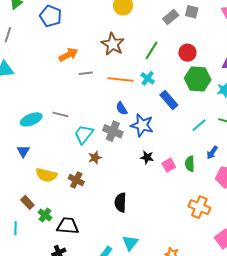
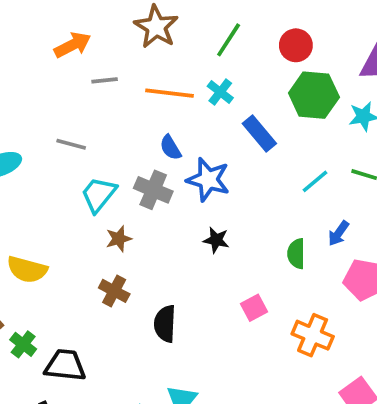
gray line: (60, 114) -> (71, 144), moved
pink square: (169, 165) -> (254, 308), moved
brown cross: (76, 180) -> (114, 291), moved

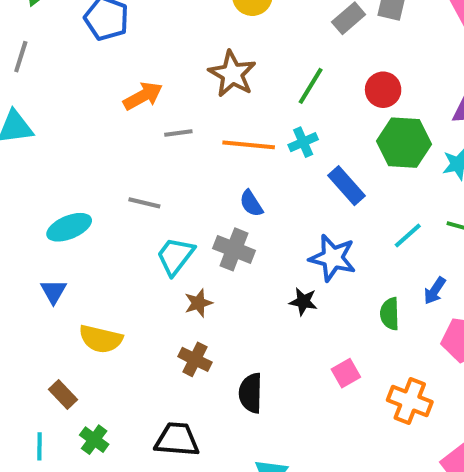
cyan cross: (220, 92) -> (303, 142), turned 30
blue star: (208, 180) -> (333, 258), moved
green cross: (23, 344) -> (94, 440), moved
black trapezoid: (65, 365) -> (177, 440), moved

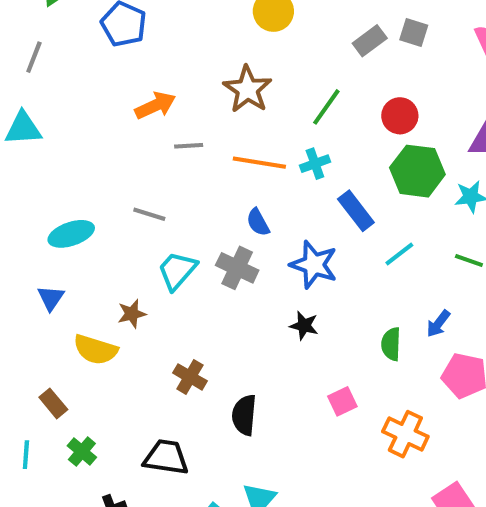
cyan line: (408, 236) -> (399, 254), moved
blue star: (333, 258) -> (314, 265), moved
brown star: (198, 303) -> (132, 314), moved

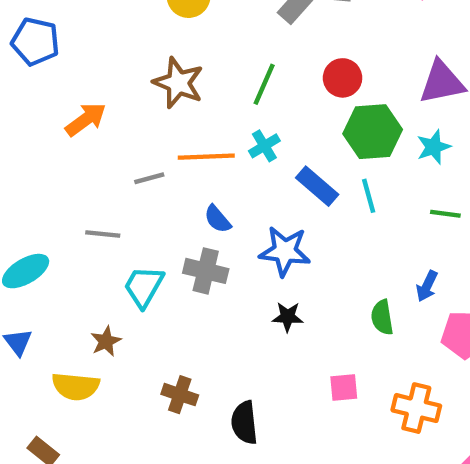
gray line: (189, 146) -> (149, 178), moved
cyan line: (399, 254) -> (369, 196), moved, turned -56
pink square: (342, 401) -> (344, 387), turned 32

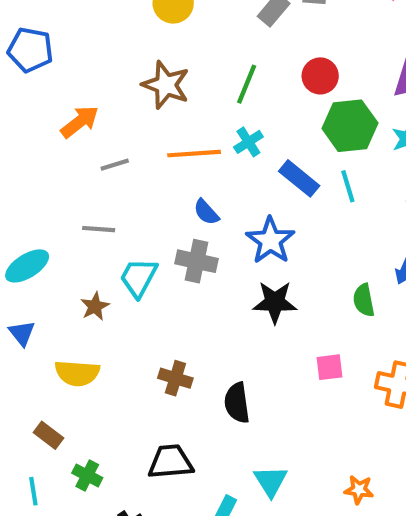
gray line: (149, 178) -> (115, 165), moved
blue star: (285, 251) -> (270, 241), turned 30
black star: (288, 317) -> (275, 302), size x1.5
brown star: (106, 341) -> (95, 306), moved

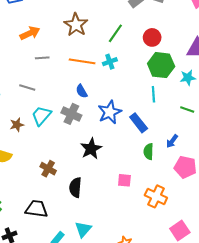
blue rectangle: (299, 178) -> (139, 123), moved
black star: (275, 302) -> (91, 149), moved, turned 30

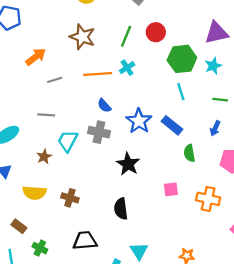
red circle: (152, 37) -> (156, 32), moved
blue arrow: (172, 141) -> (215, 128), moved
brown cross: (48, 169) -> (70, 198), moved

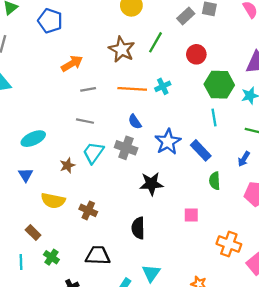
green line: (126, 36) -> (155, 42), moved
gray line: (46, 115) -> (85, 121), moved
black star: (128, 164) -> (151, 184), turned 30
orange cross: (208, 199) -> (229, 244), moved

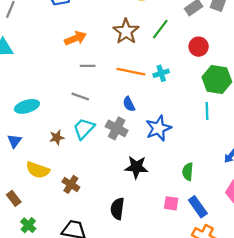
blue rectangle: (201, 150) -> (198, 207), moved
green semicircle: (215, 181) -> (188, 172), moved

